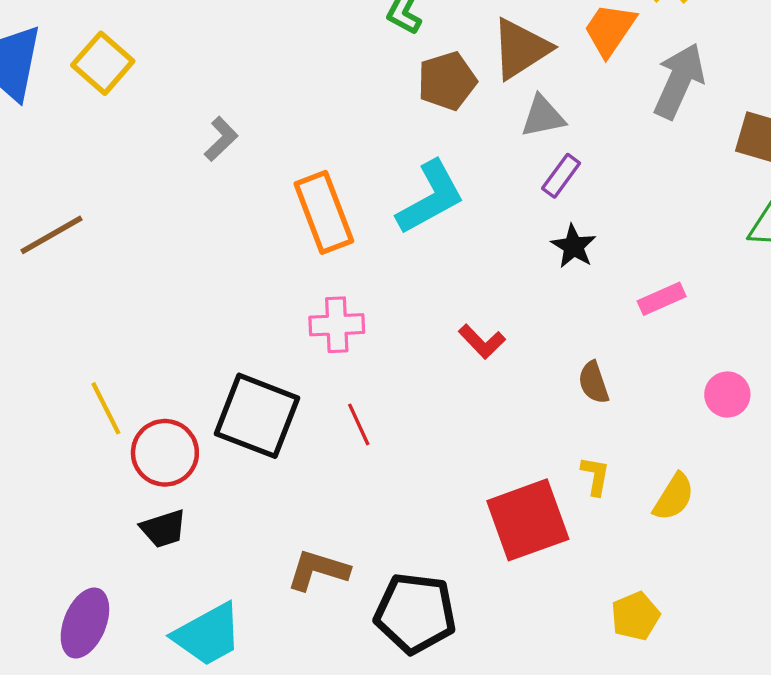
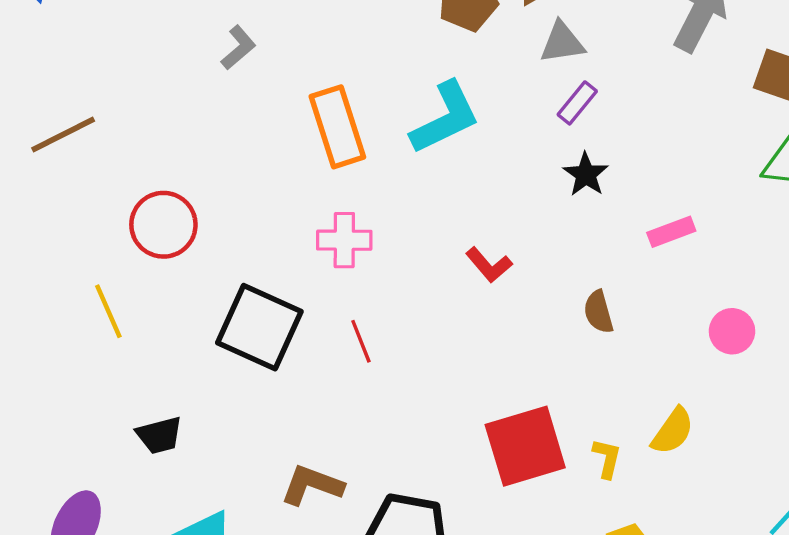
red circle: (165, 453) -> (163, 225), moved
yellow L-shape: (595, 476) -> (607, 458), moved

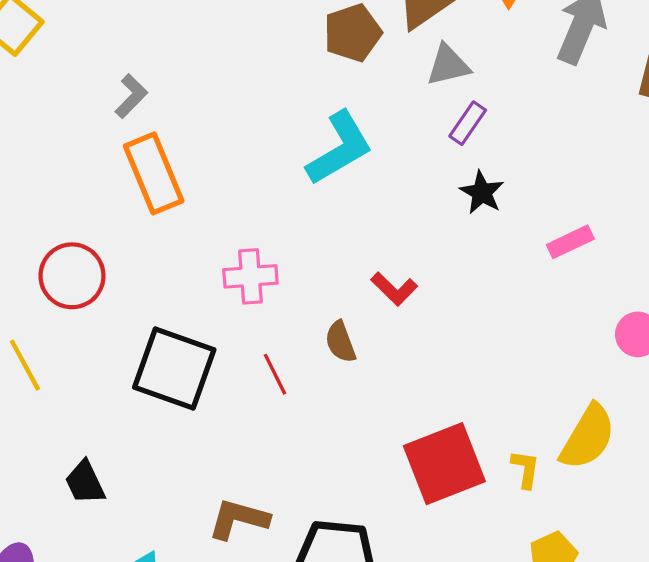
orange rectangle: (337, 127) -> (154, 173), moved
brown semicircle: (598, 312) -> (340, 342), moved
yellow semicircle: (673, 431) -> (588, 437), size x1.4
black trapezoid: (159, 435) -> (85, 482), turned 84

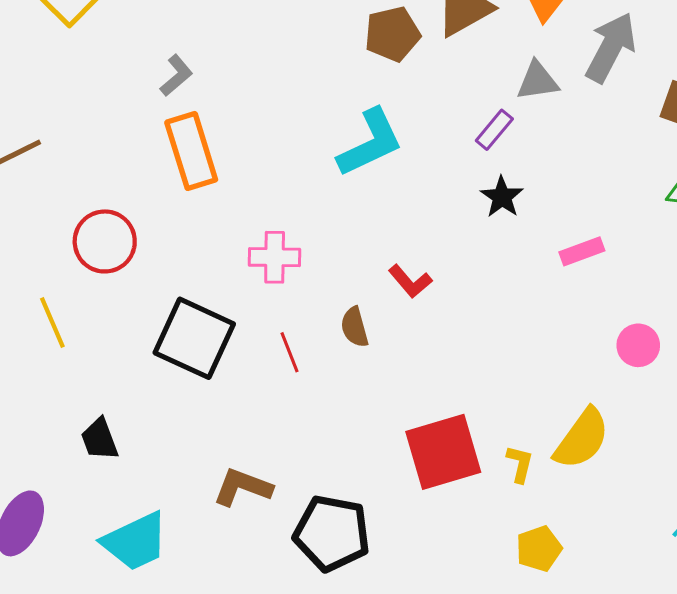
gray triangle: (448, 65) -> (538, 81), moved

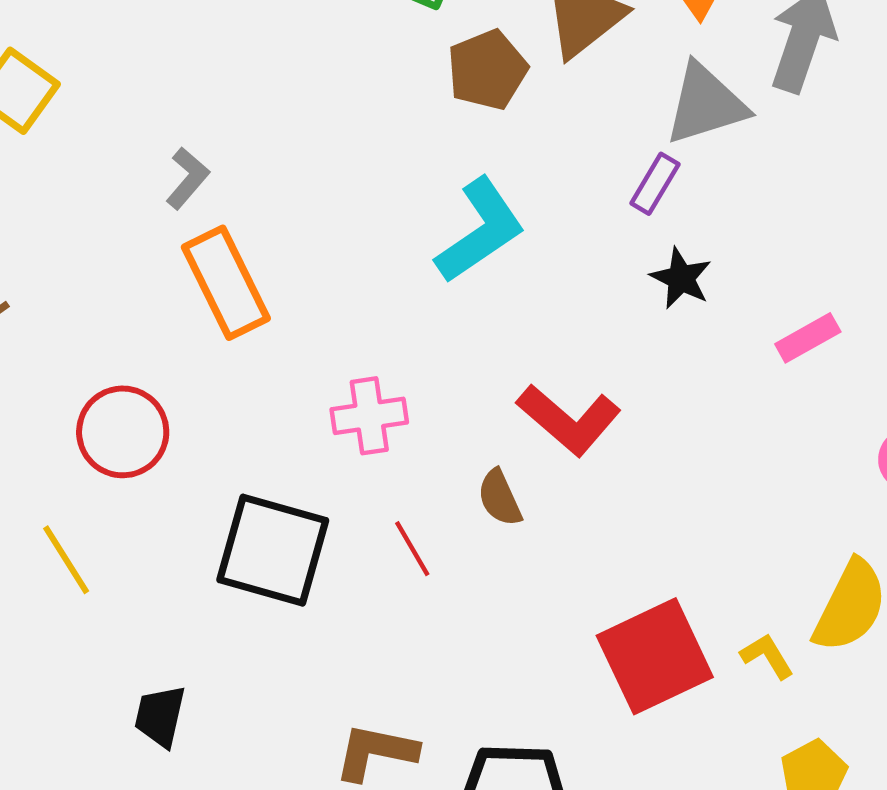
gray triangle: (538, 81) -> (706, 104), size x1.4
red L-shape: (410, 281) -> (569, 420), size x1.6
black trapezoid: (100, 439) -> (160, 716), turned 42
yellow L-shape: (520, 464) -> (767, 656), turned -36

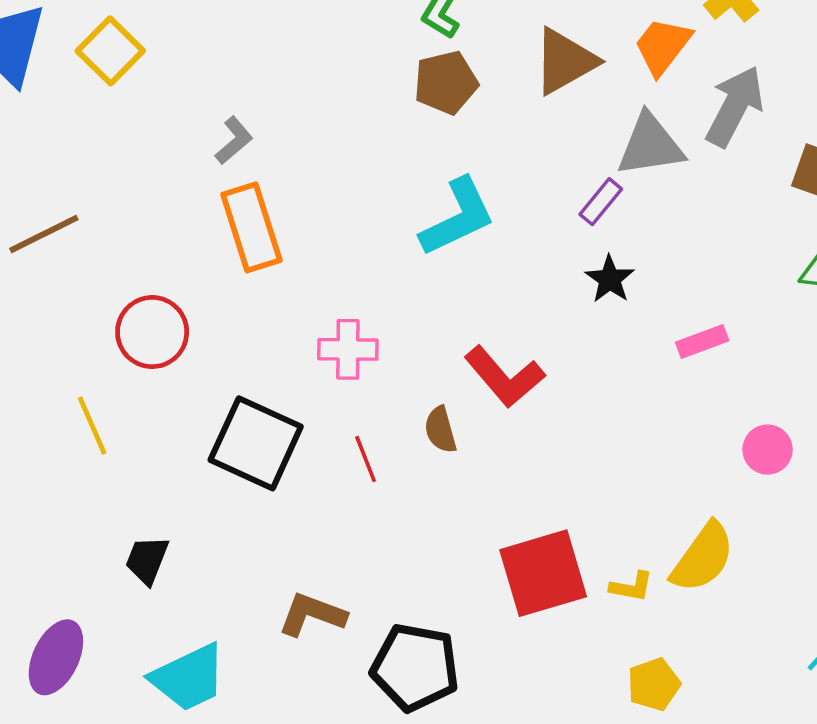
brown pentagon: (487, 70) -> (446, 83), moved
yellow L-shape: (767, 656) -> (632, 587), turned 123

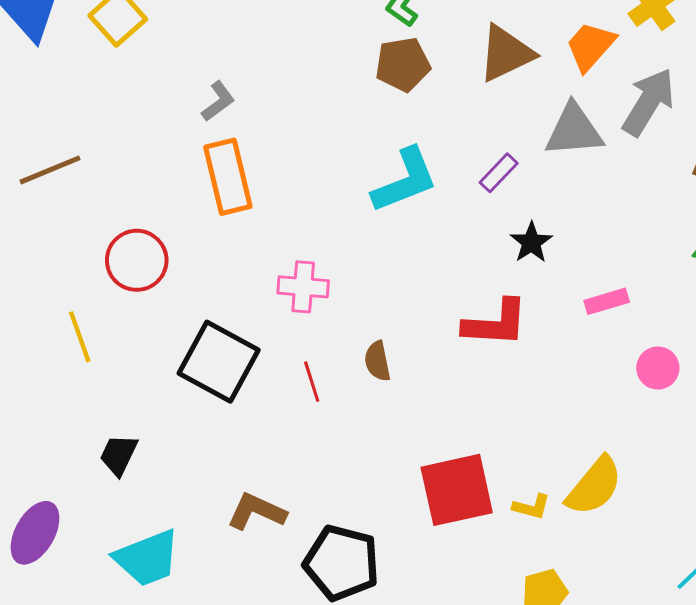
purple rectangle: (601, 202) -> (499, 173), moved
red L-shape: (504, 377) -> (496, 323), moved, turned -50
pink circle: (768, 450) -> (658, 368), moved

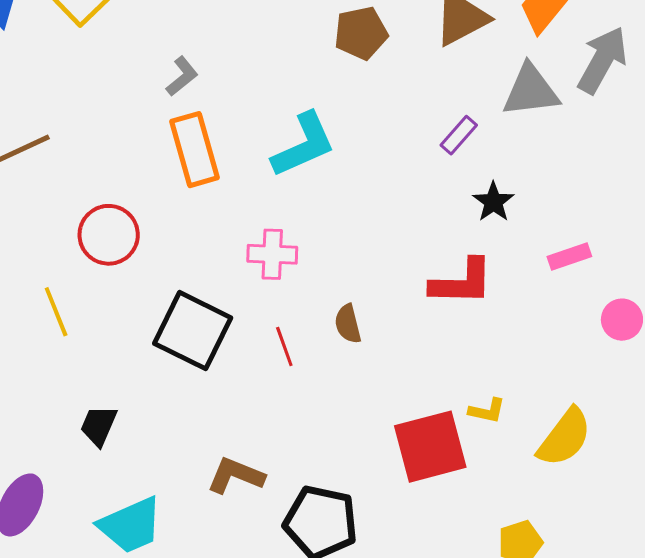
cyan L-shape: (405, 180) -> (304, 145), moved
yellow L-shape: (531, 507) -> (487, 411), moved

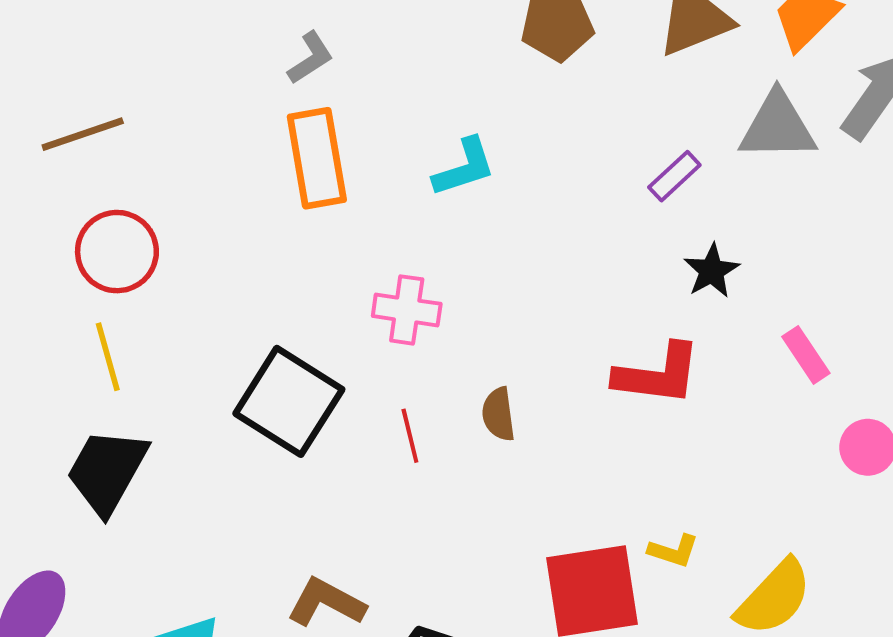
cyan L-shape: (304, 145) -> (464, 167), size x0.7
red circle: (109, 235) -> (117, 252), moved
pink rectangle: (569, 256) -> (806, 355), turned 69
black trapezoid: (99, 426) -> (107, 471), moved, size x1.6

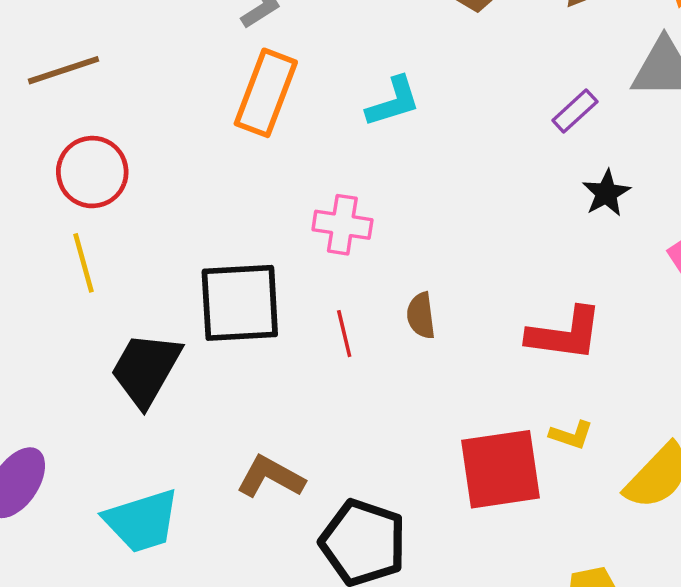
orange rectangle: (317, 158) -> (266, 93), turned 30
red L-shape: (658, 374) -> (565, 334), moved
black square: (289, 401) -> (240, 303), turned -36
black trapezoid: (107, 471) -> (146, 369), moved

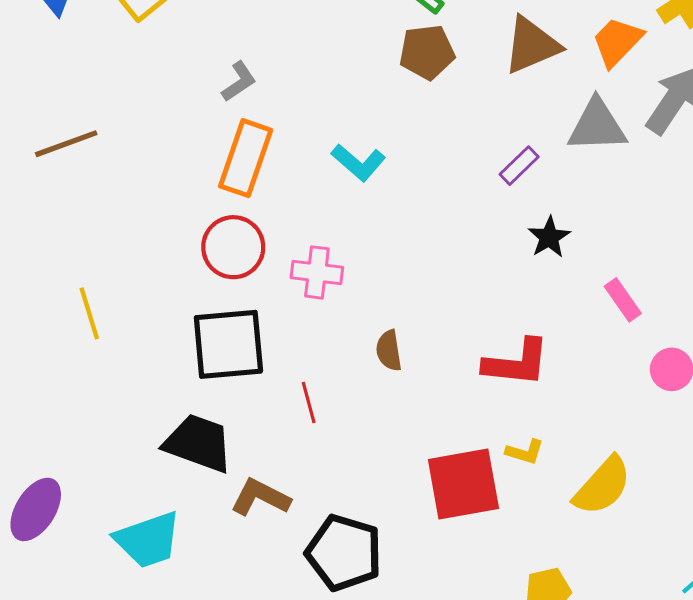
cyan L-shape: (393, 102) -> (358, 162), turned 60
red circle: (92, 172) -> (233, 247), moved
red line: (344, 334) -> (309, 403), moved
black trapezoid: (146, 369) -> (198, 443), moved, turned 82

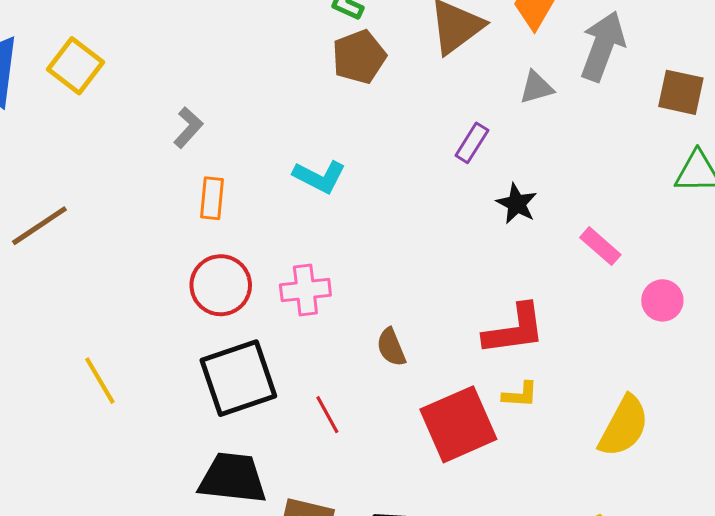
gray triangle: (597, 126) -> (536, 88), size x0.6
orange rectangle: (246, 158) -> (212, 198), size x0.6
yellow L-shape: (525, 452) -> (520, 395), moved
red square: (463, 484) -> (458, 424), moved

